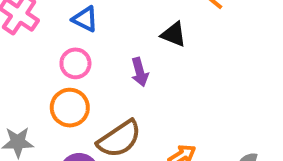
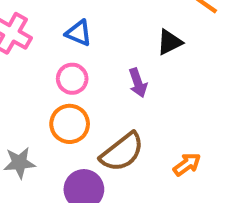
black triangle: (174, 34) -> (170, 42), turned -44

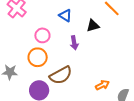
blue triangle: (79, 33) -> (65, 15), moved
orange arrow: (187, 164) -> (102, 85), moved

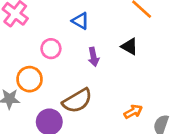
black triangle: (93, 26) -> (130, 46), moved, turned 48
orange circle: (38, 57) -> (30, 79), moved

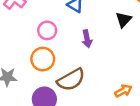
black triangle: (130, 46) -> (124, 20), moved, turned 42
orange circle: (30, 79) -> (43, 59), moved

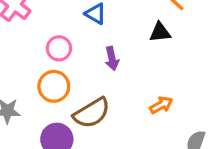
black triangle: (124, 20) -> (160, 32), turned 42
orange arrow: (123, 91) -> (161, 105), moved

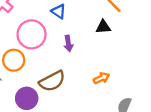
pink circle: (59, 48) -> (32, 34), size x1.6
orange circle: (54, 86) -> (14, 60), moved

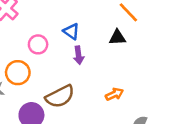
blue triangle: (59, 11) -> (71, 31), moved
pink circle: (32, 34) -> (38, 44), size x0.6

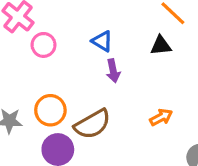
pink circle: (38, 44) -> (44, 45), moved
orange circle: (18, 73) -> (50, 110), moved

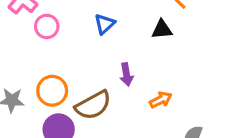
blue triangle: (102, 41) -> (104, 24), turned 45
purple arrow: (113, 71) -> (126, 74), moved

